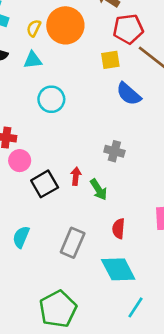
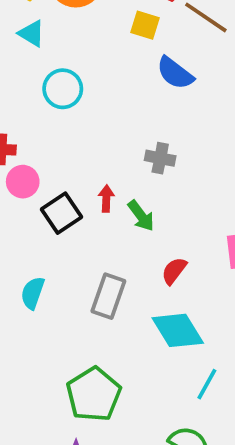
cyan triangle: (33, 60) -> (32, 33), turned 42
yellow square: (110, 60) -> (145, 25), turned 30
red semicircle: (118, 229) -> (174, 271), turned 36

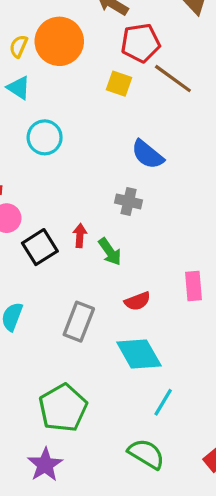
blue semicircle: (175, 73) -> (148, 154), moved
red semicircle: (174, 271) -> (137, 301), turned -150

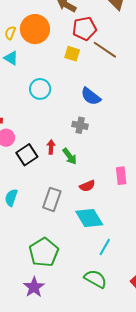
cyan circle: (45, 137) -> (40, 89), moved

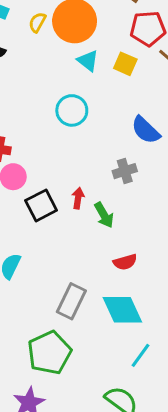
cyan triangle: (11, 58) -> (88, 61), moved
gray cross: (80, 125) -> (125, 171), turned -35
gray rectangle: (52, 199) -> (71, 301), moved

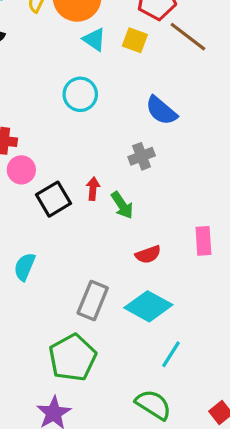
cyan diamond: (122, 310) -> (148, 306), turned -33

